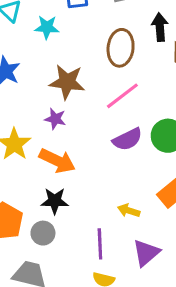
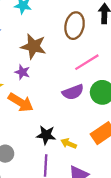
pink line: (122, 96) -> (87, 62), moved
black star: (55, 201) -> (46, 135), moved

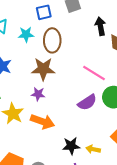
brown ellipse: (75, 26) -> (52, 40), moved
pink line: (87, 62) -> (94, 73), turned 75

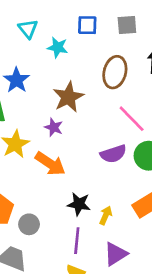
brown ellipse: (52, 40) -> (115, 72), moved
brown star: (43, 69) -> (68, 97), turned 30
yellow arrow: (93, 149) -> (106, 215), turned 88

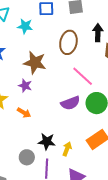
brown star: (68, 97) -> (35, 63), turned -30
orange arrow: (50, 164) -> (24, 113), size x0.6
gray circle: (29, 224) -> (27, 157), moved

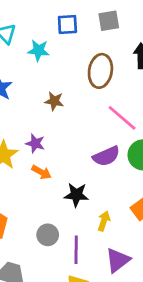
brown star: (35, 63) -> (54, 101), size x0.6
purple star: (25, 86) -> (35, 143), moved
black star: (47, 142) -> (76, 195), moved

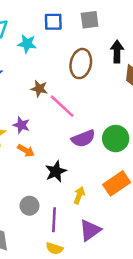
pink line: (122, 118) -> (62, 106), moved
black star: (76, 195) -> (56, 171), turned -30

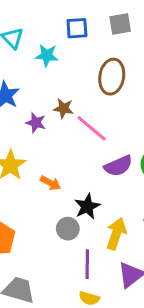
purple star: (21, 125) -> (36, 123), moved
yellow arrow: (79, 195) -> (116, 234), size x1.5
gray circle: (29, 206) -> (68, 229), moved

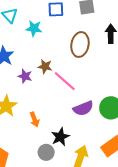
orange arrow: (50, 183) -> (35, 119), turned 40

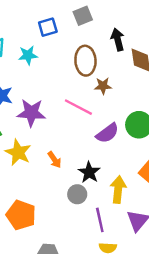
brown star: (45, 66) -> (103, 86), moved
purple star: (25, 76) -> (31, 113), size x1.6

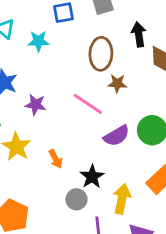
purple star: (31, 113) -> (35, 105), size x0.7

